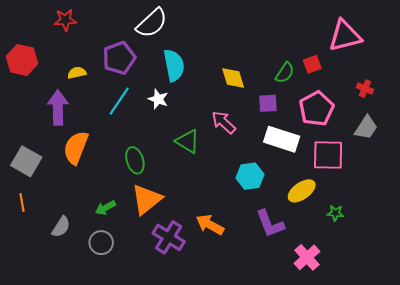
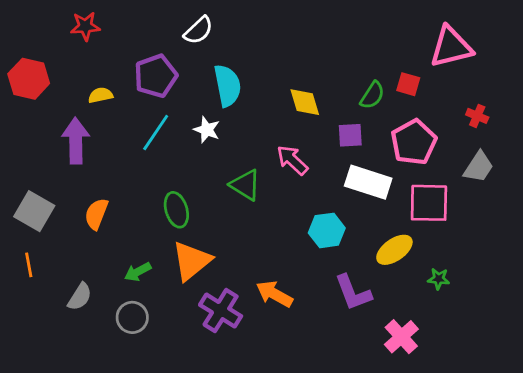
white semicircle: (152, 23) -> (198, 30), size x0.7
red square: (312, 64) -> (408, 84), turned 36
orange semicircle: (76, 148) -> (96, 214), moved, size x0.7

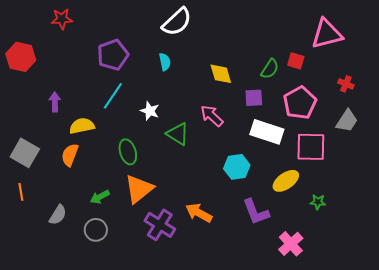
white semicircle: (198, 30) -> (177, 22), moved, size x1.4
cyan semicircle: (227, 86) -> (165, 62), size x0.6
yellow semicircle: (100, 95) -> (82, 126), moved, size x1.4
white star: (207, 130) -> (150, 111), moved
purple arrow: (76, 141) -> (55, 102), size x0.6

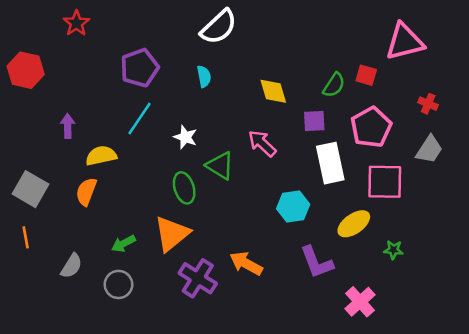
red star: (62, 19) -> (76, 23), turned -30
white rectangle: (267, 132) -> (330, 163), turned 60
green ellipse: (128, 152) -> (184, 188), moved

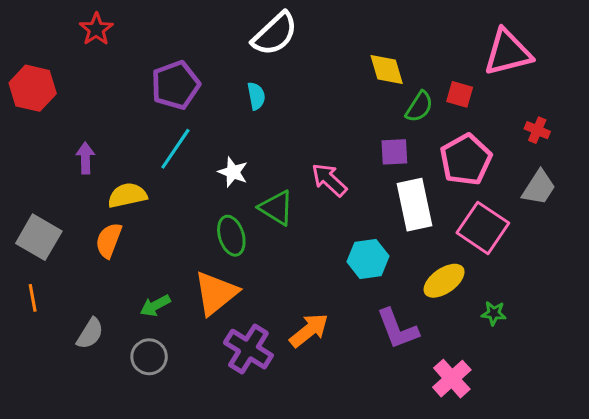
yellow diamond: (273, 91) -> (387, 70), moved
pink square: (385, 182) -> (483, 228), turned 33
orange arrow: (246, 263) -> (309, 330), turned 112

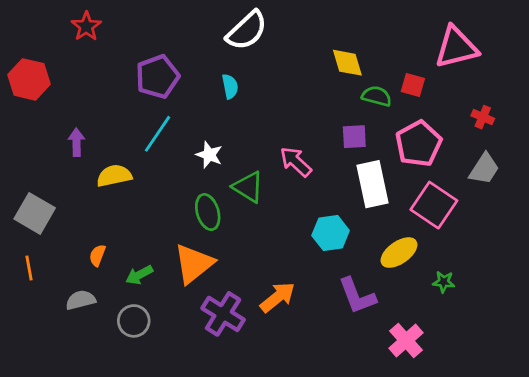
green semicircle: (419, 107) -> (377, 96), turned -108
orange semicircle: (109, 240) -> (97, 255), moved, size x0.7
gray semicircle: (90, 333) -> (81, 300), turned -136

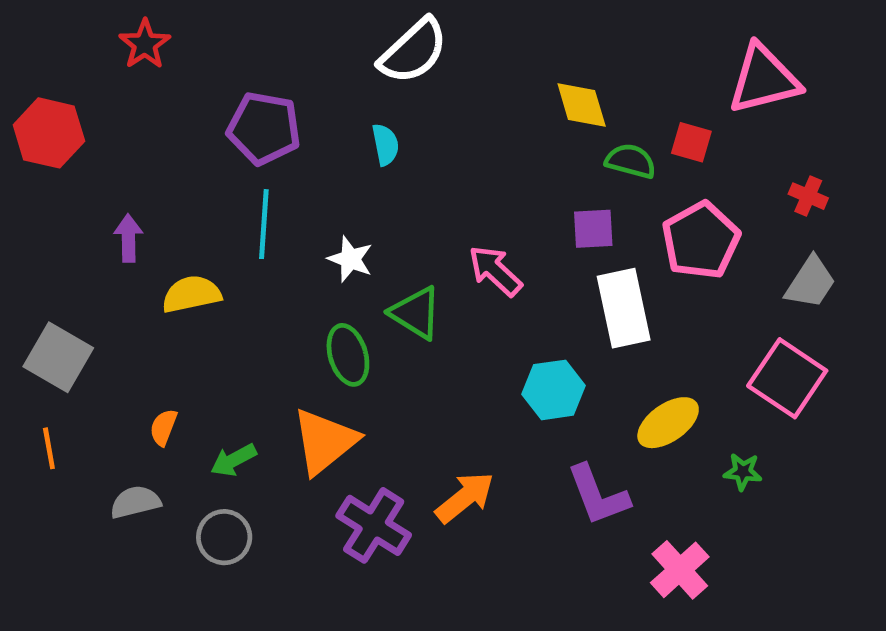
purple pentagon: (157, 77) -> (264, 128), turned 30
cyan line: (157, 134) -> (264, 224), turned -30
pink square: (434, 205) -> (787, 378), moved

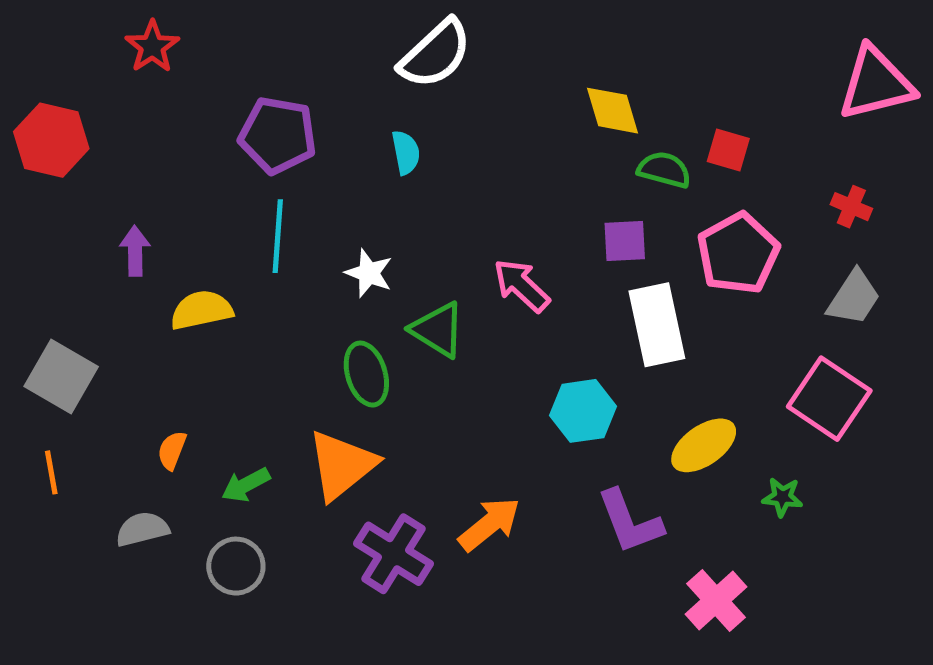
pink triangle: (764, 79) -> (876, 84), moved

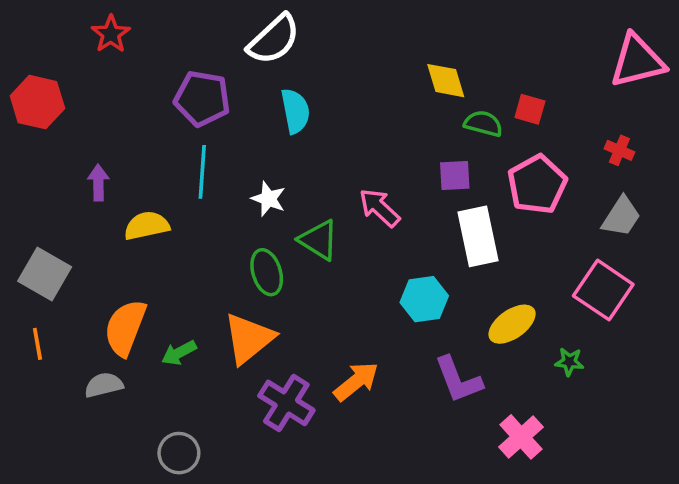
white semicircle: (435, 54) -> (274, 39), moved
cyan semicircle: (406, 152) -> (295, 111), size x1.4
orange semicircle: (172, 450) -> (125, 328), size x2.0
gray circle: (236, 566) -> (179, 453), moved

